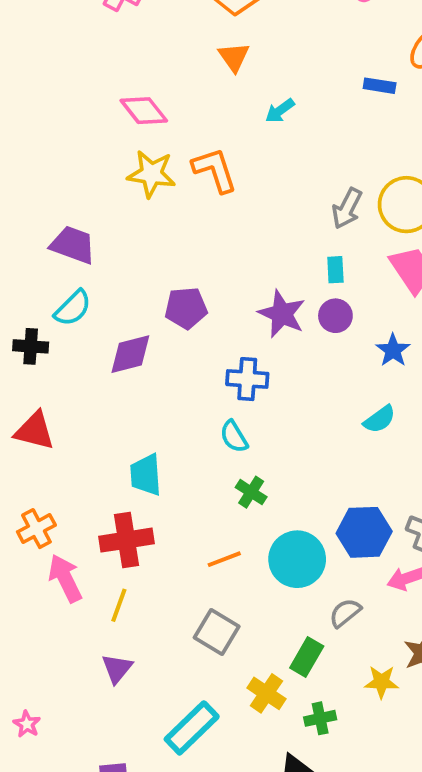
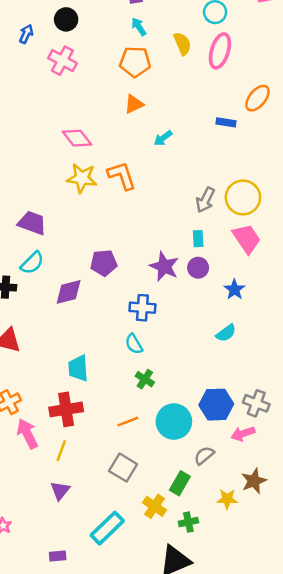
orange triangle: (234, 57) -> (134, 104), turned 40

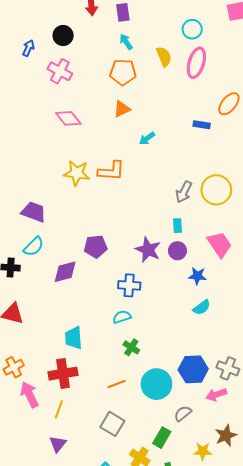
pink diamond: (77, 138) -> (68, 118), moved
orange L-shape: (122, 176) -> (111, 171), turned 112
pink trapezoid: (247, 239) -> (219, 244), moved
blue star: (234, 290) -> (197, 276), moved, turned -30
cyan semicircle: (134, 344) -> (122, 317), turned 102

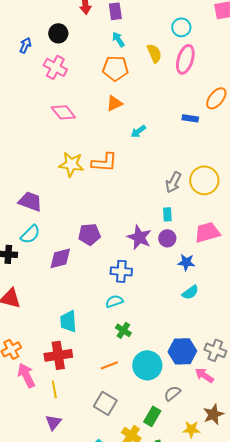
pink trapezoid: (219, 244) -> (207, 232), turned -72
pink arrow: (216, 395) -> (204, 375), turned 54
yellow line: (59, 409) -> (54, 389), turned -30

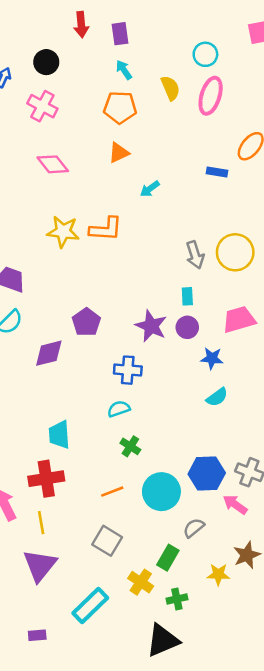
gray arrow: (173, 182) -> (195, 255), turned -45
purple pentagon: (89, 234) -> (86, 322), turned -30
purple triangle: (53, 422) -> (40, 565), size x1.6

